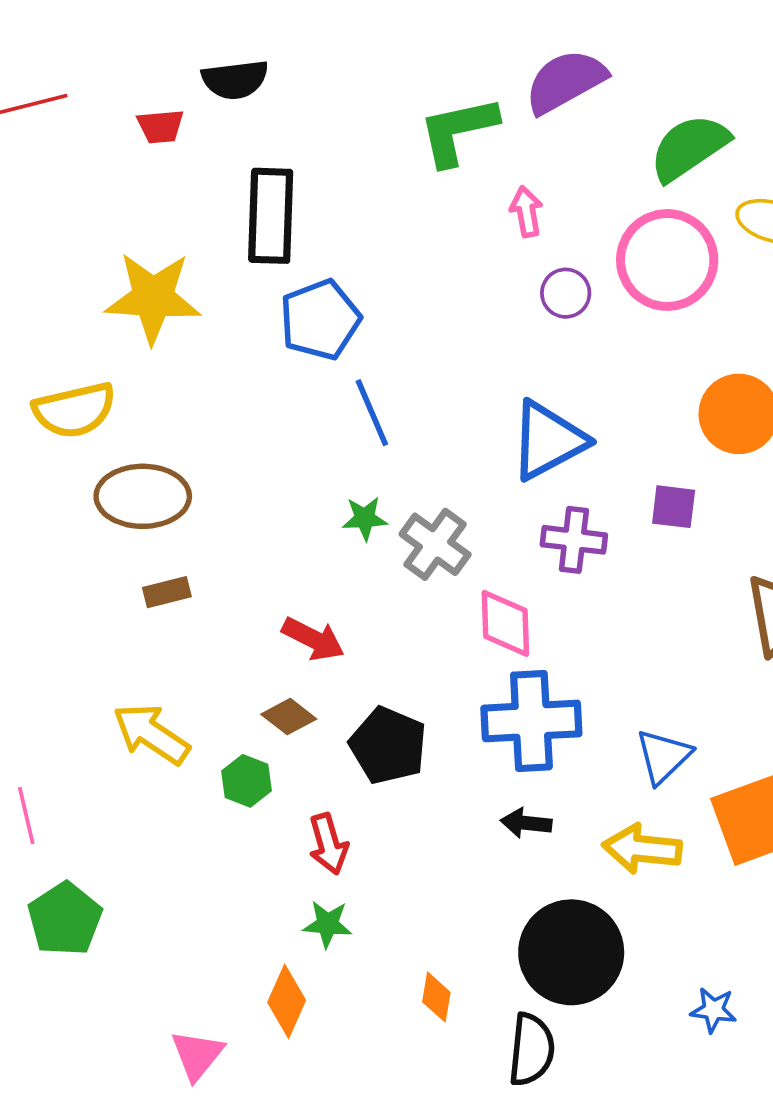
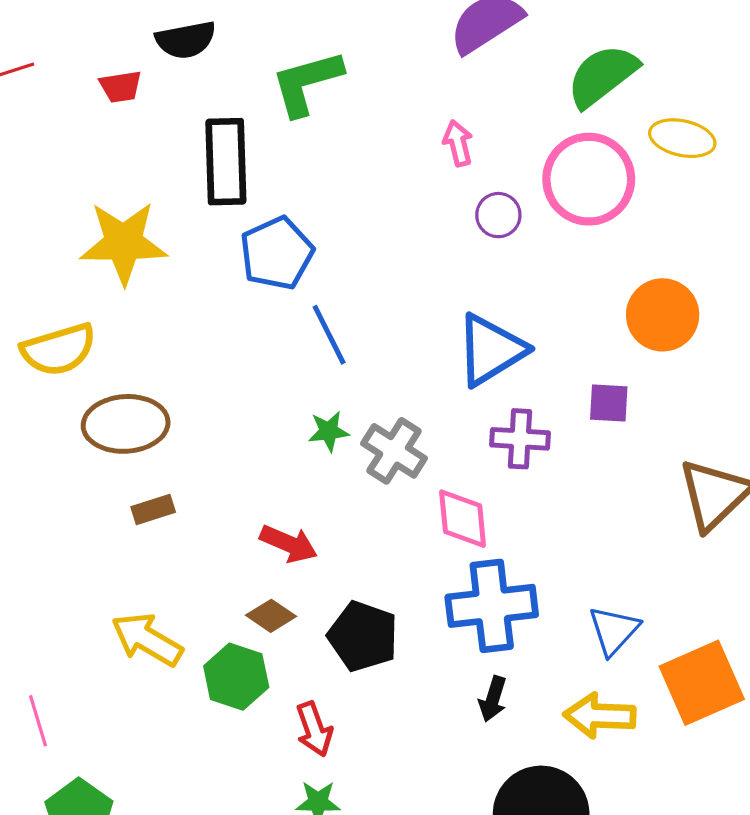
green L-shape: (458, 131) -> (307, 83), moved
green hexagon: (246, 781) -> (236, 677), size x1.4
black arrow: (526, 823) -> (493, 699), turned -75

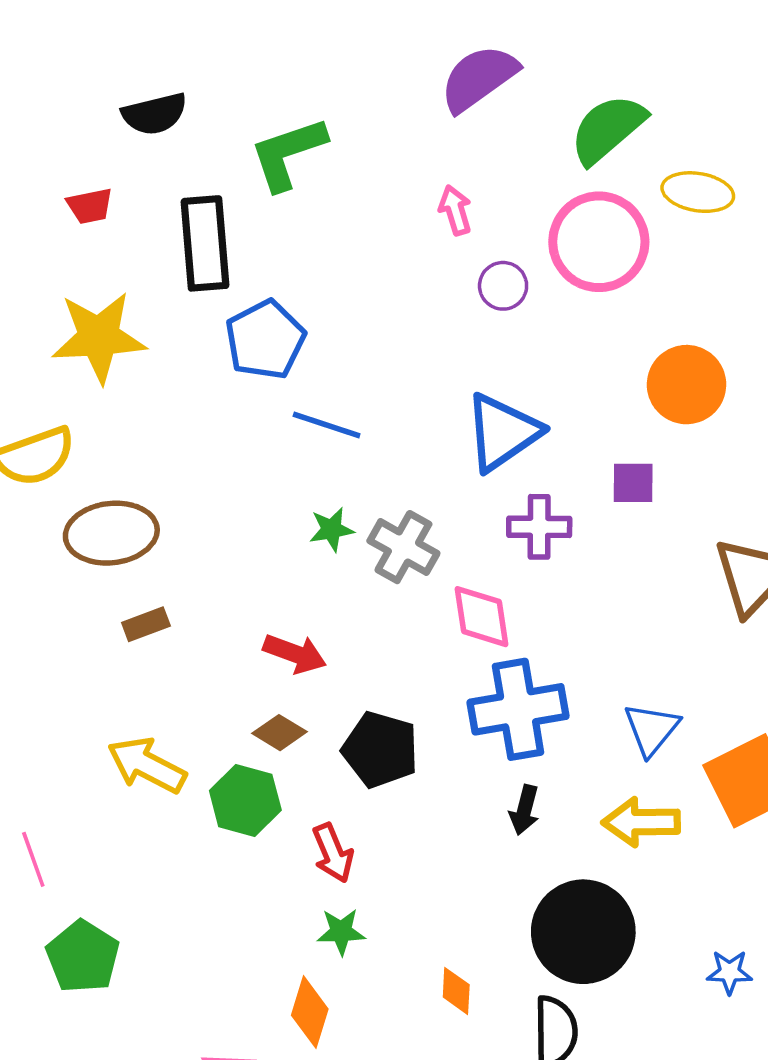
red trapezoid: (121, 87) -> (90, 206), moved
blue line: (329, 335) -> (327, 425), turned -42

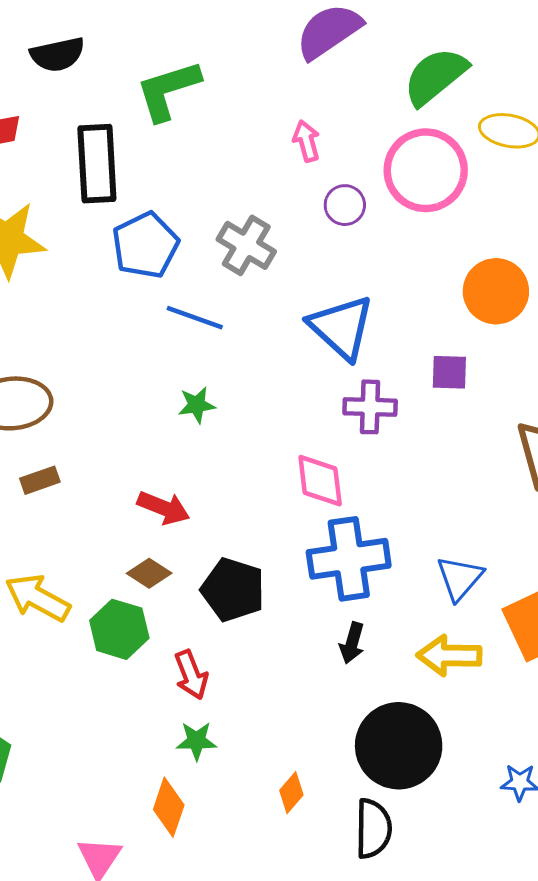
blue triangle: (502, 432) -> (341, 327), turned -44
gray cross: (403, 547) -> (246, 245), moved
orange diamond: (456, 991) -> (291, 793), turned 36

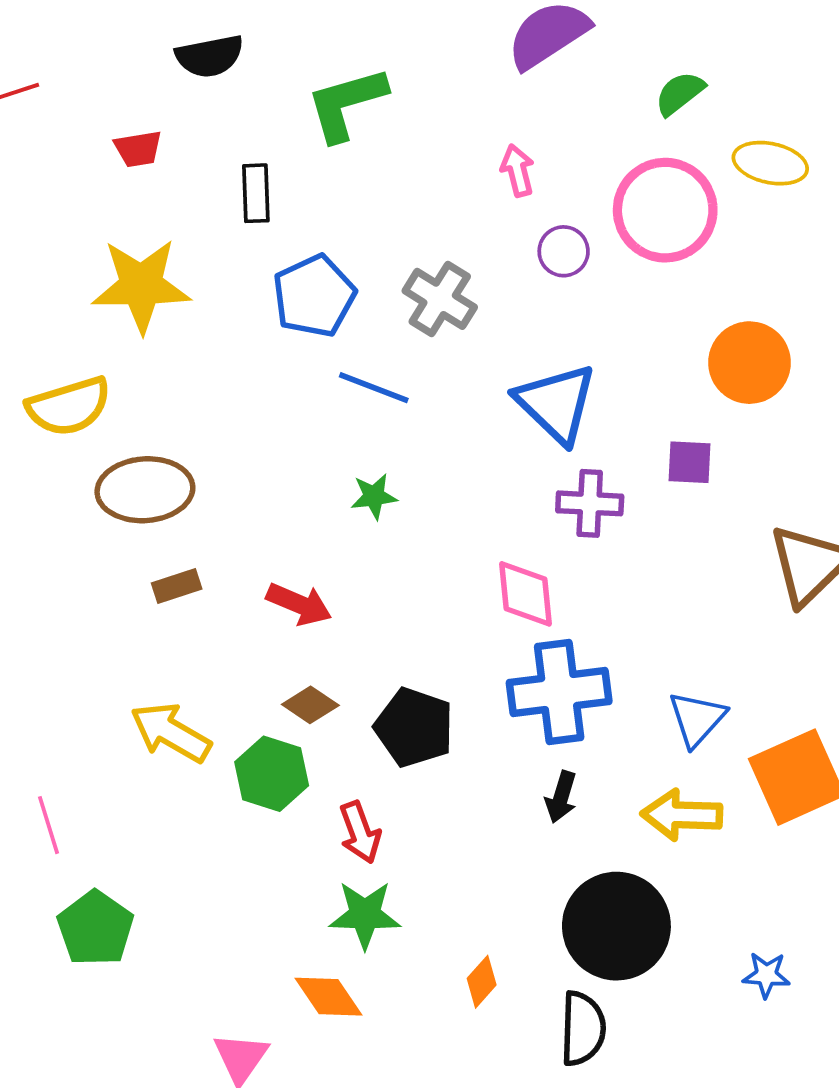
green semicircle: (435, 76) -> (680, 93), size x0.6
black rectangle: (97, 164) -> (256, 193), size x0.6
red arrow: (163, 508) -> (299, 604), moved
green star: (196, 741) -> (365, 915), size x1.4
orange diamond: (169, 807) -> (328, 997), turned -54

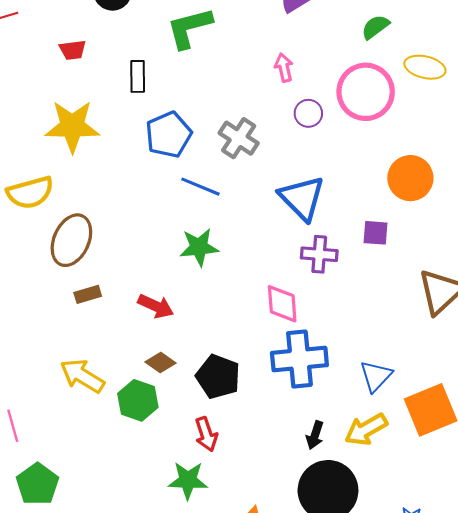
brown ellipse: (145, 490) -> (71, 240), turned -63
green star: (374, 496) -> (199, 247), size x1.5
black arrow: (561, 797) -> (315, 435), moved
yellow arrow: (682, 815) -> (366, 429), turned -33
red arrow: (360, 832) -> (206, 434), moved

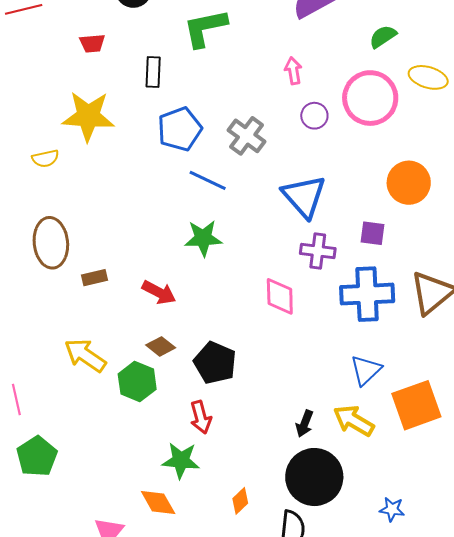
yellow semicircle: (30, 193) -> (45, 158), moved, size x0.6
brown ellipse: (71, 240) -> (51, 243), moved, turned -33
blue cross: (299, 359) -> (367, 294), moved
yellow arrow: (366, 429) -> (354, 421), turned 57

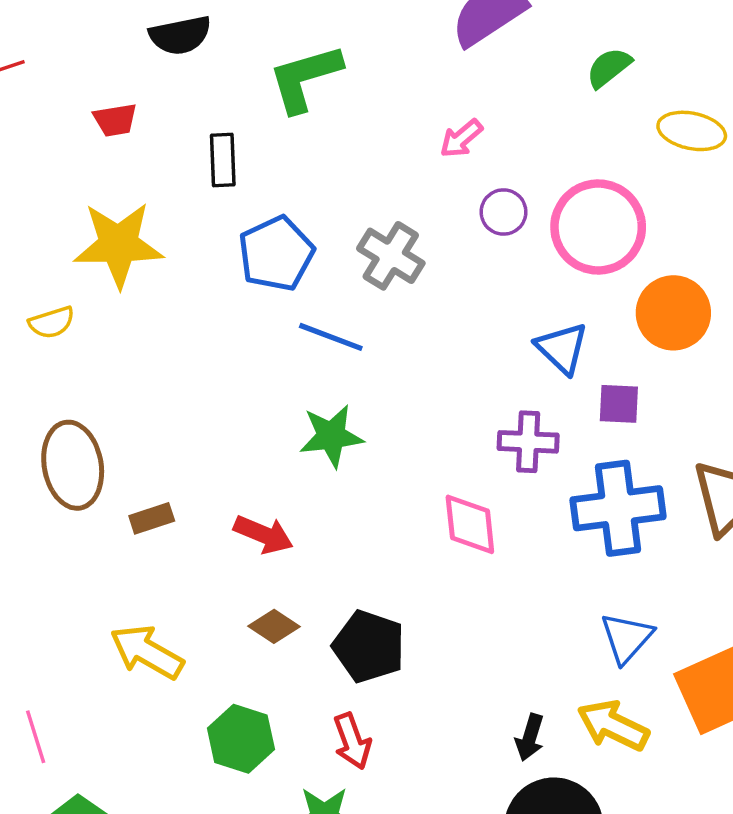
pink arrow: (293, 71) -> (461, 138), turned -116
pink circle: (370, 98) -> (598, 227), moved
blue triangle: (304, 196) -> (562, 348), moved, size x0.7
green hexagon: (137, 382) -> (241, 739), moved

